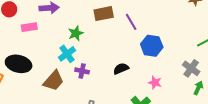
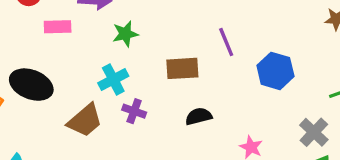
brown rectangle: (104, 14) -> (182, 68), moved
green star: (76, 33) -> (125, 34), moved
blue hexagon: (152, 46) -> (275, 71), moved

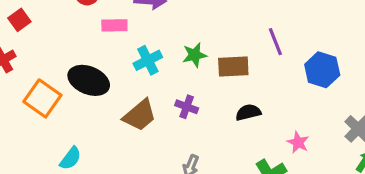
green star: (125, 34) -> (195, 55), moved
cyan cross: (113, 79) -> (148, 60), moved

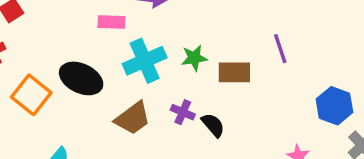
cyan cross: (148, 60) -> (145, 61), size x1.4
blue hexagon: (322, 70) -> (334, 106), moved
black semicircle: (248, 112) -> (213, 125), moved, turned 60

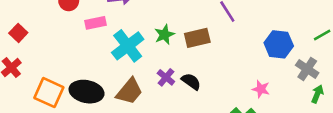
black ellipse: (81, 78) -> (87, 92), moved
purple cross: (183, 112) -> (166, 77), turned 30

